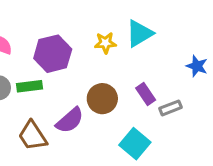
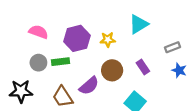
yellow star: (105, 43) -> (108, 40), moved
blue star: (197, 66) -> (179, 70), moved
gray rectangle: (171, 108) -> (173, 47), moved

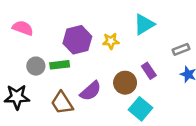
pink semicircle: (38, 32) -> (23, 28), moved
brown circle: (112, 70) -> (125, 83), moved

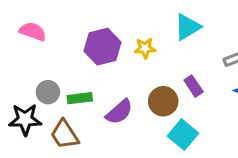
green rectangle: (60, 65) -> (80, 98), moved
gray circle: (36, 66) -> (48, 92), moved
brown trapezoid: (62, 103) -> (65, 135), moved

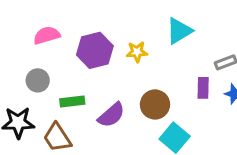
pink semicircle: (33, 31) -> (47, 35), moved, turned -36
purple rectangle: (194, 86) -> (203, 88), moved, turned 35
gray circle: (48, 92) -> (38, 80), moved

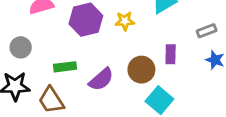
gray circle: (38, 80) -> (21, 47), moved
purple rectangle: (203, 88) -> (171, 54), moved

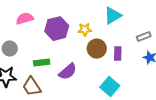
brown circle: (141, 70) -> (97, 49), moved

